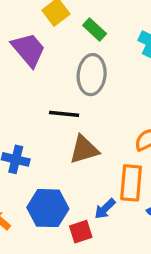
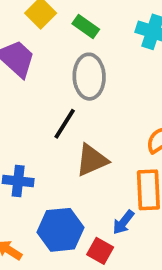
black line: (64, 114) -> (65, 124), turned -56
red square: (81, 232) -> (100, 251), turned -35

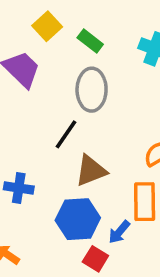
blue hexagon: (60, 230) -> (78, 219), moved

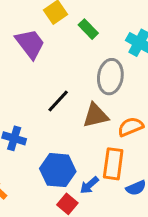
gray ellipse: (92, 90) -> (110, 77), moved
brown triangle: (91, 171) -> (96, 116), moved

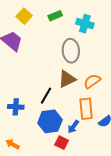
green rectangle: (88, 29) -> (55, 16), moved, turned -56
black line: (58, 101) -> (46, 96), moved

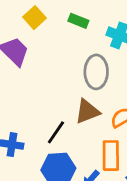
green rectangle: (55, 16) -> (78, 21), turned 40

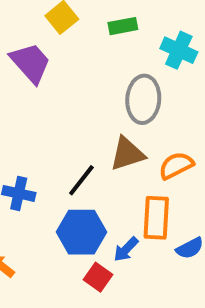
green rectangle: (78, 21) -> (123, 26), turned -36

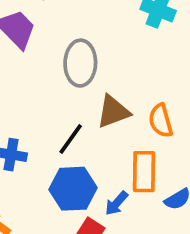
gray ellipse: (143, 99) -> (80, 63), moved
orange semicircle: (176, 165) -> (161, 121), turned -76

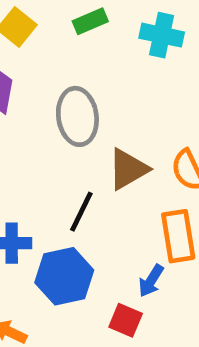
blue hexagon: (73, 189) -> (64, 276), moved

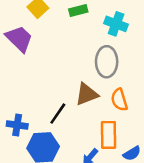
gray ellipse: (77, 116) -> (107, 62), moved

